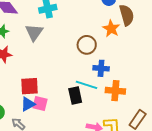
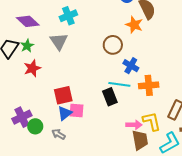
blue cross: (101, 68) -> (131, 66), turned 35

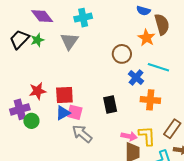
red star: (32, 68) -> (38, 91), moved
cyan line: (119, 84) -> (158, 67), moved
gray arrow: (59, 134) -> (82, 134), moved, size x1.5

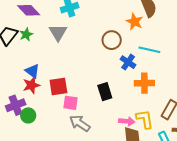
blue triangle: (63, 113) -> (32, 71), moved, turned -49

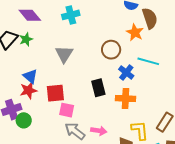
gray triangle: (58, 32) -> (64, 54), moved
orange cross: (144, 83) -> (126, 99), moved
black rectangle: (105, 92) -> (98, 88), moved
pink arrow: (127, 121) -> (99, 131), moved

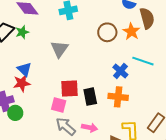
brown circle: (111, 50) -> (107, 32), moved
black rectangle: (98, 88) -> (90, 97), moved
red square: (55, 93) -> (70, 89), moved

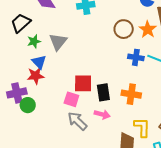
green star: (22, 32) -> (34, 41), moved
gray triangle: (59, 49) -> (58, 42), moved
blue cross: (120, 71) -> (136, 57), moved, turned -35
pink arrow: (90, 128) -> (102, 114), moved

